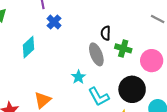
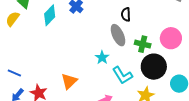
cyan diamond: (29, 47) -> (50, 15), moved
green cross: (123, 48) -> (143, 44), moved

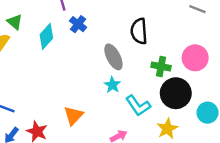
black semicircle: (126, 14) -> (139, 31), size x1.5
gray ellipse: (118, 35) -> (113, 57), moved

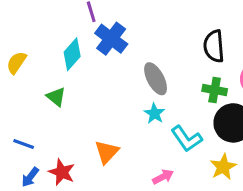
green triangle: (15, 22) -> (56, 97), moved
blue cross: (78, 24) -> (111, 39), size x1.5
black semicircle: (139, 31) -> (214, 46), moved

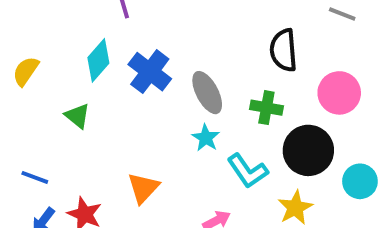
blue cross: (111, 39) -> (150, 72), moved
green cross: (215, 90) -> (266, 108), moved

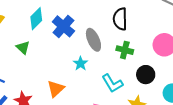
black semicircle: (284, 50) -> (120, 19), moved
cyan star: (206, 138) -> (80, 63), moved
black circle: (308, 150) -> (146, 75), size x0.7

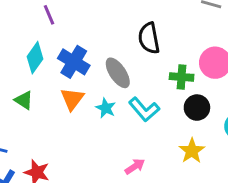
green cross: (125, 50) -> (182, 77), moved
cyan L-shape: (112, 83) -> (144, 109), moved
orange triangle: (56, 89) -> (72, 99), moved

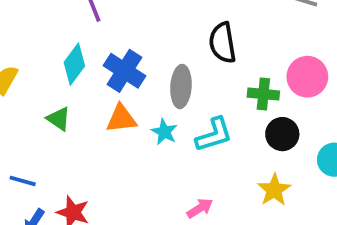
gray ellipse: (118, 73) -> (181, 86), turned 36
orange triangle: (72, 99) -> (121, 119), turned 45
cyan L-shape: (144, 109) -> (214, 135), turned -68

